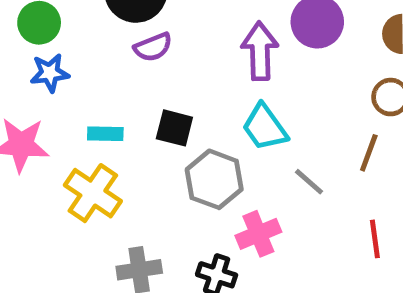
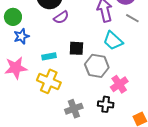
gray line: (309, 182) -> (132, 18), moved

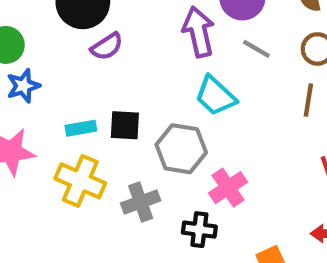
black square: (76, 48) -> (125, 125), moved
gray cross: (74, 109) -> (141, 202), moved

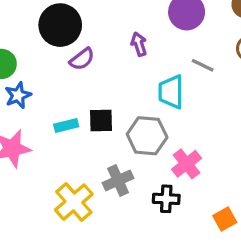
purple arrow: (198, 32) -> (139, 44), moved, size x0.6
gray line: (256, 49) -> (203, 65), moved
cyan trapezoid: (215, 96) -> (171, 92), turned 51
yellow cross: (80, 181) -> (74, 202), moved, turned 30

